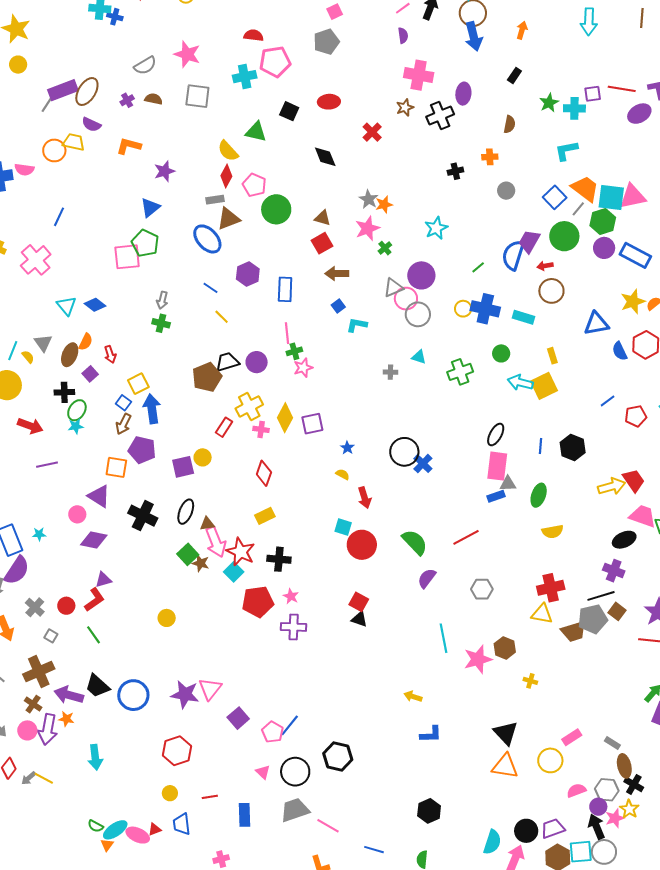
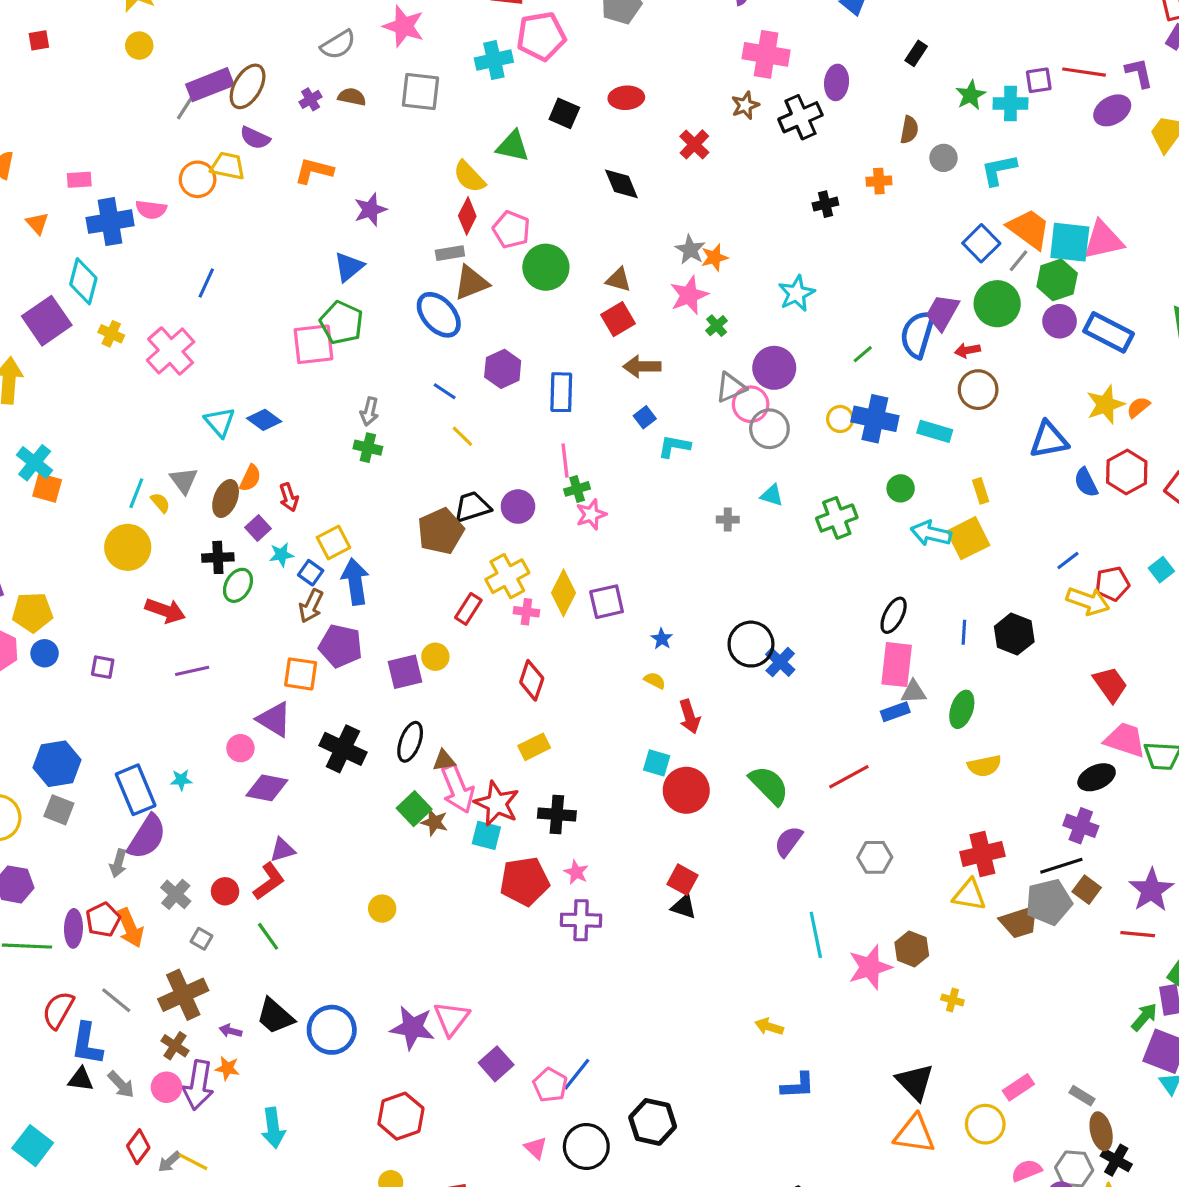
gray circle: (506, 191) -> (943, 158), moved
cyan star: (76, 426) -> (281, 555), moved
yellow arrow: (612, 486) -> (1088, 601), moved, turned 36
cyan square: (234, 572) -> (486, 835), turned -30
purple arrow: (69, 695) -> (231, 1031), size x0.5

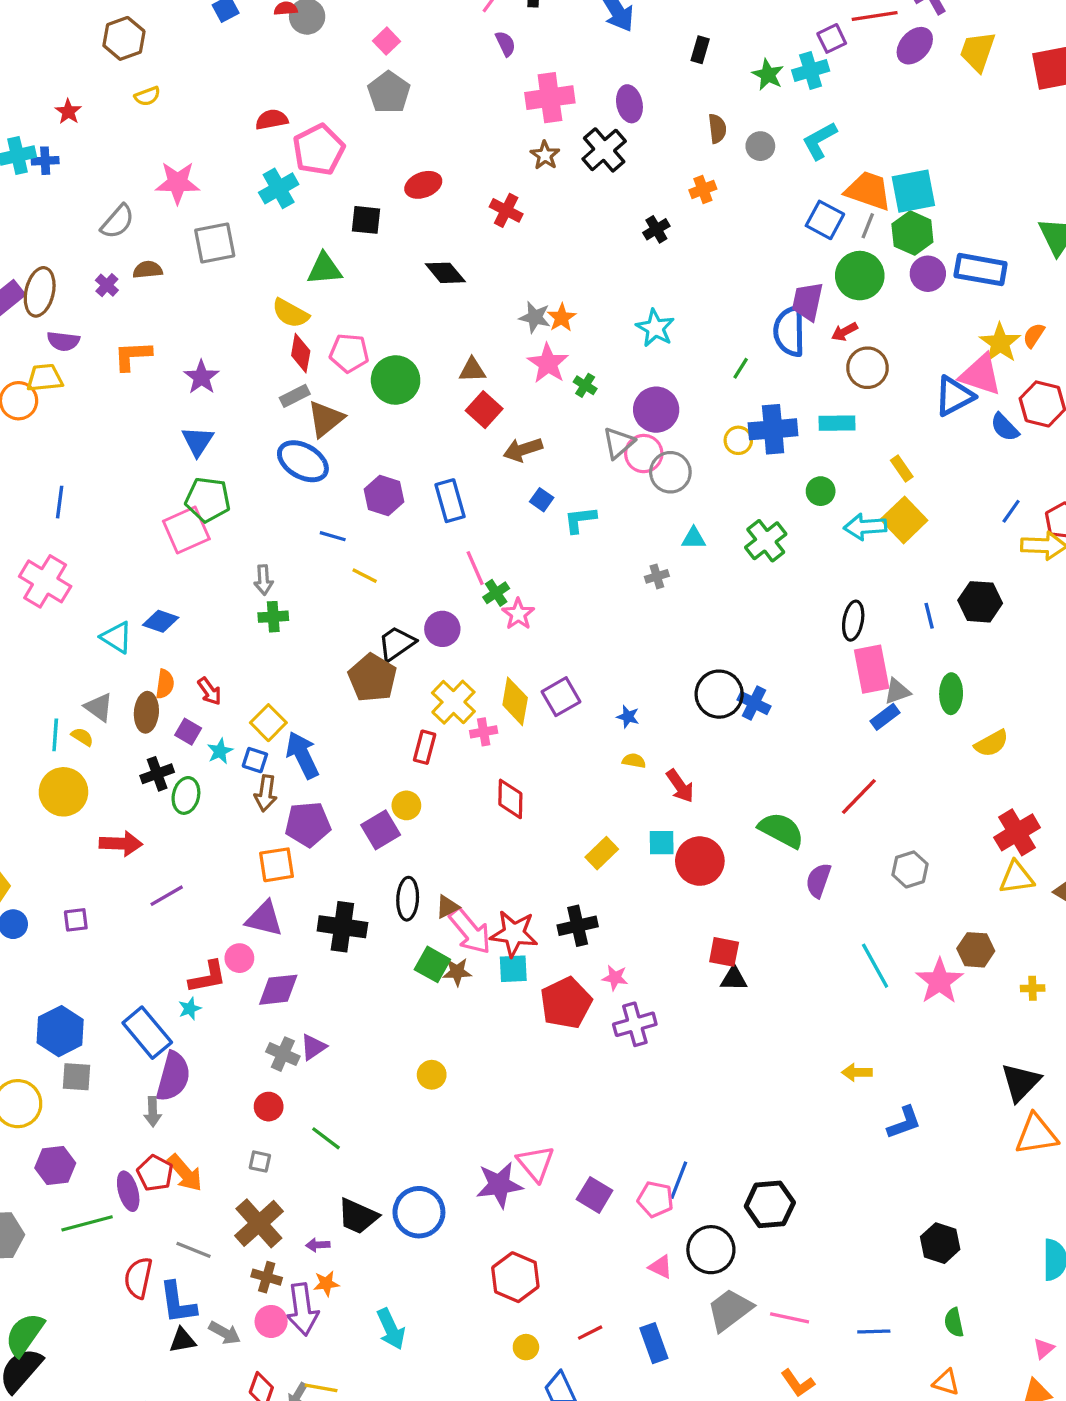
pink triangle: (1103, 240) -> (981, 375), moved, turned 48
yellow rectangle: (534, 747) -> (602, 853), moved
red L-shape: (269, 881) -> (208, 977), moved, turned 42
gray cross: (176, 894) -> (283, 1054), moved
black triangle: (915, 1082) -> (1021, 1082), turned 45

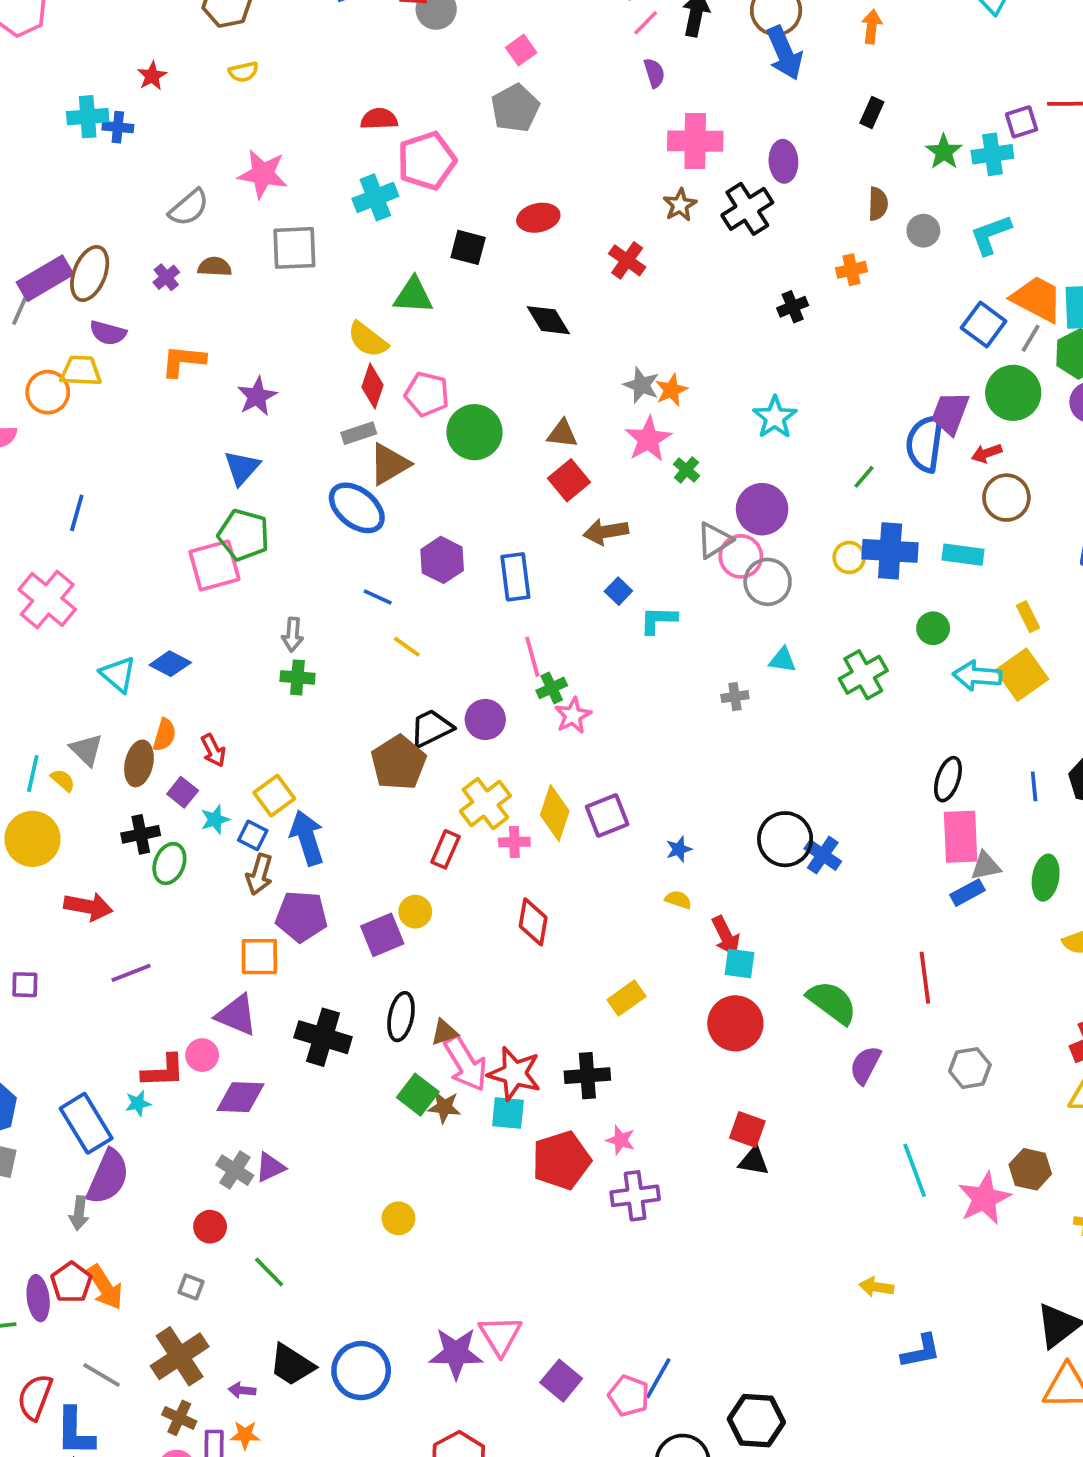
blue star: (628, 717) -> (679, 849), turned 30
red line: (859, 797) -> (925, 978), turned -60
cyan square: (662, 843) -> (740, 964), moved

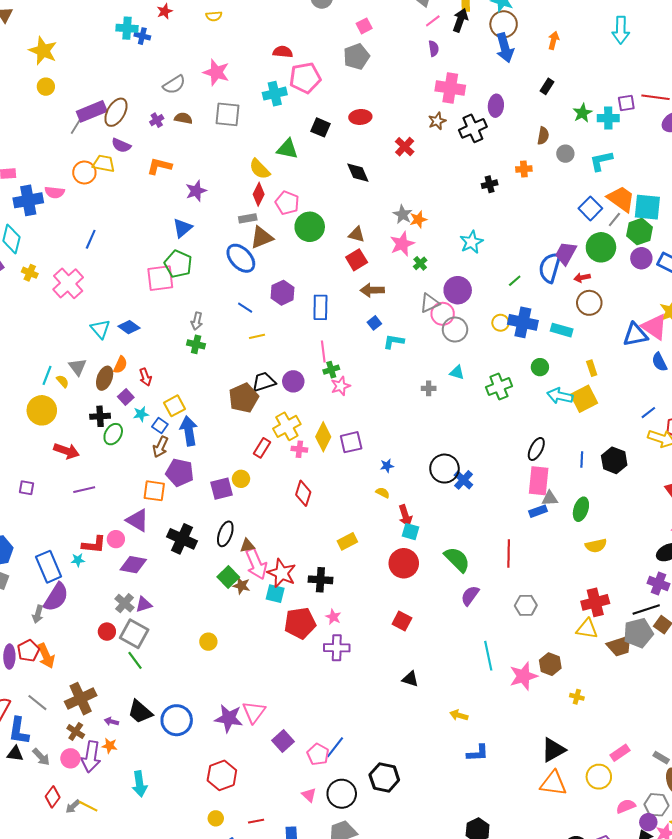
yellow line: (407, 647) -> (257, 336), turned -56
black triangle: (754, 1161) -> (410, 679), moved
gray square: (191, 1287) -> (134, 634), moved, size x2.0

